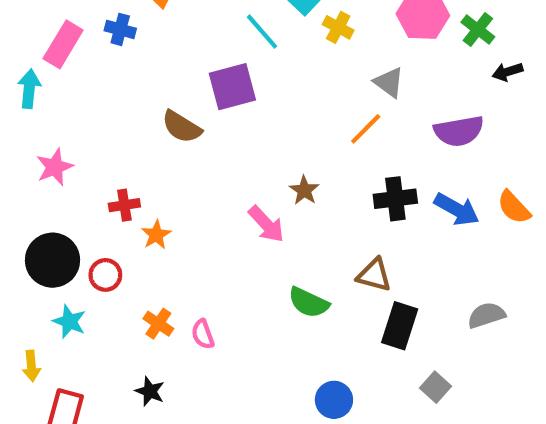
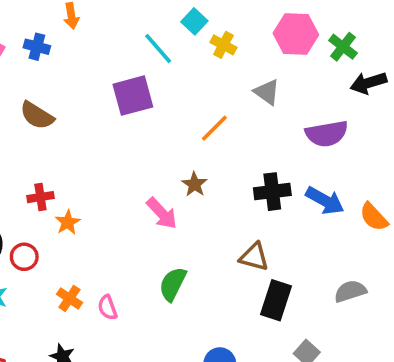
black arrow: (508, 72) -> (368, 83), size x1.4
brown semicircle: (182, 127) -> (37, 116), moved
orange line: (366, 129) -> (214, 128), moved
orange semicircle: (514, 207) -> (374, 217), moved
green semicircle: (309, 302) -> (173, 284), moved, turned 92

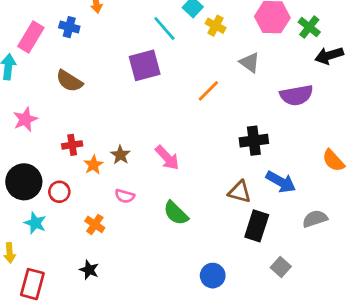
brown star: (194, 184) -> (120, 155), moved
blue arrow: (325, 201) -> (281, 182), moved
green semicircle: (173, 284) -> (176, 213), turned -72
pink semicircle: (108, 308) -> (125, 196), moved, turned -54

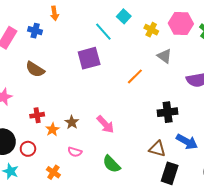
yellow cross: (216, 26) -> (151, 30), moved

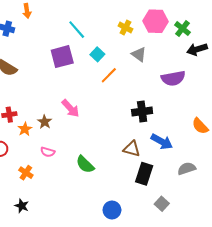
cyan square: (124, 16) -> (97, 54), moved
pink arrow: (105, 124) -> (70, 108), moved

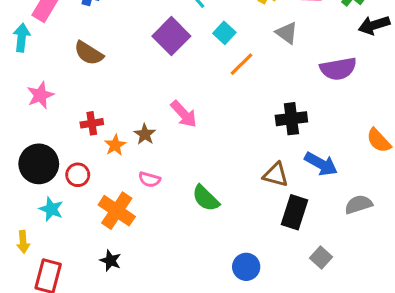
purple square: (62, 57) -> (171, 36), turned -30
orange cross: (26, 173) -> (117, 211), size x1.6

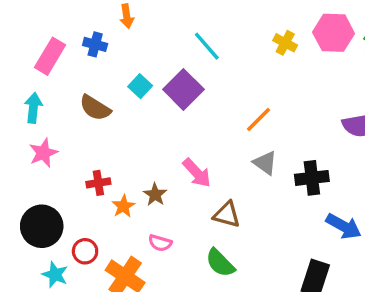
cyan square: (224, 33) -> (140, 86), moved
gray triangle: (287, 33) -> (265, 163), moved
cyan arrow: (22, 38) -> (33, 108), moved
red circle: (78, 175) -> (85, 251), moved
brown triangle: (276, 175) -> (227, 215), moved

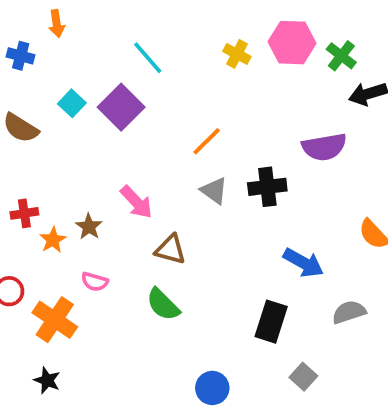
black cross: (312, 178) -> (267, 187), moved

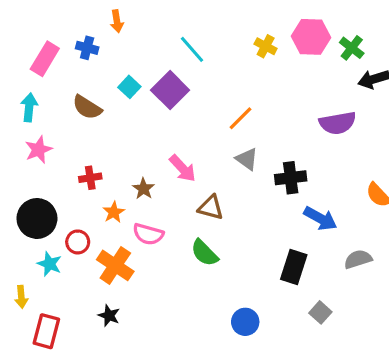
black cross: (267, 187) -> (291, 178), moved
orange star: (53, 240) -> (114, 212), moved
pink semicircle: (95, 282) -> (148, 234), size x1.4

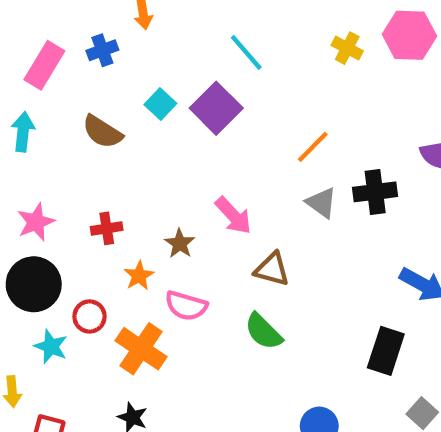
blue cross: (87, 48) -> (102, 50), turned -35
pink star: (39, 150) -> (36, 222), moved
black cross: (291, 178) -> (375, 192), moved

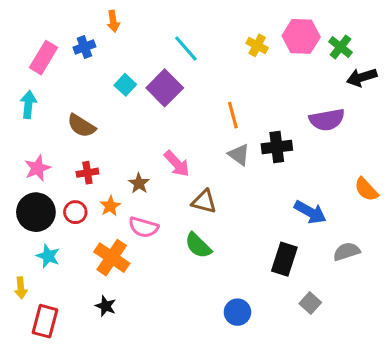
brown semicircle: (102, 132) -> (81, 126), moved
orange line: (313, 147) -> (233, 115), turned -60
red circle: (90, 316) -> (75, 212), moved

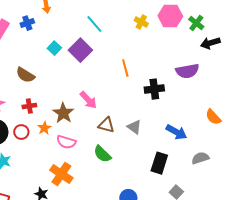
gray triangle: (239, 155) -> (134, 127), moved
brown star: (139, 183) -> (63, 113), size x1.5
orange cross: (112, 258) -> (61, 174), moved

